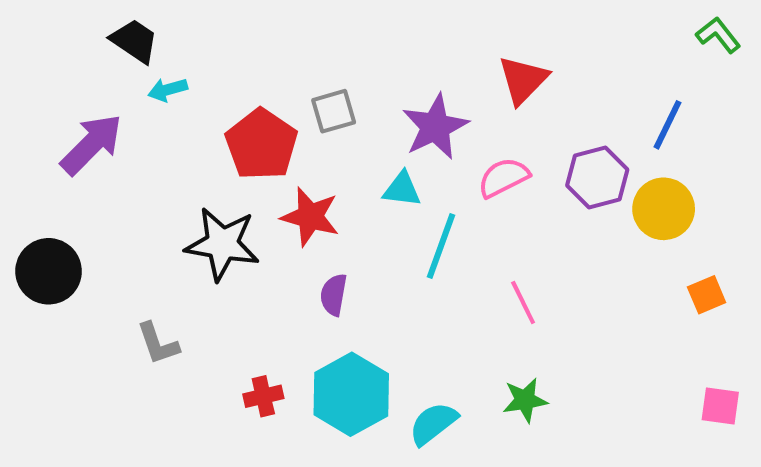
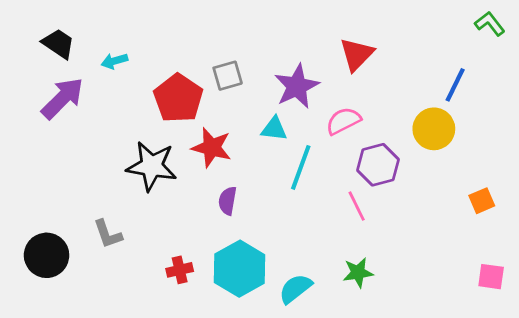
black trapezoid: (134, 41) -> (59, 44), moved
purple hexagon: (597, 178) -> (378, 165), moved
yellow circle: (664, 209) -> (434, 129), moved
black circle: (49, 271) -> (47, 255), moved

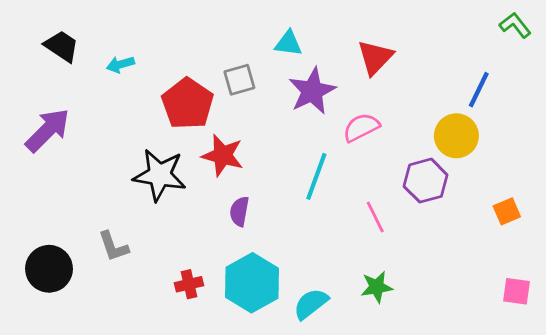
purple arrow: (62, 98) -> (48, 130), moved
cyan triangle: (274, 129) -> (288, 43), moved
purple hexagon: (378, 165) -> (426, 181), moved

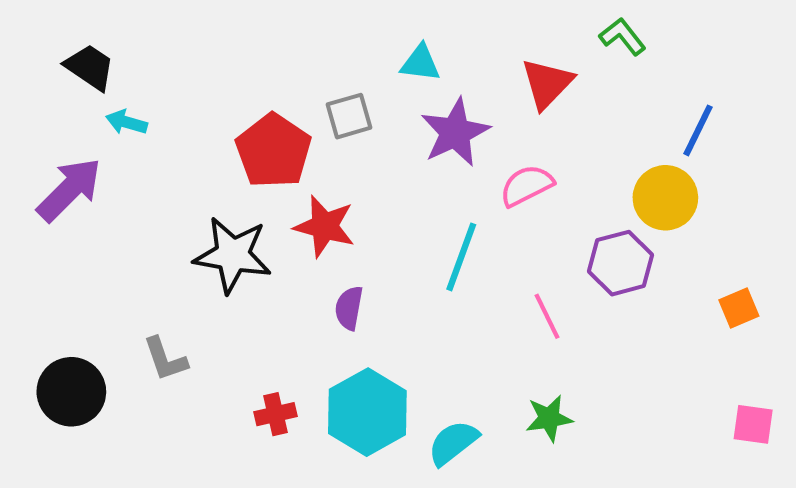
green L-shape: (515, 25) -> (623, 36), moved
cyan arrow: (120, 64) -> (126, 122), moved, turned 32

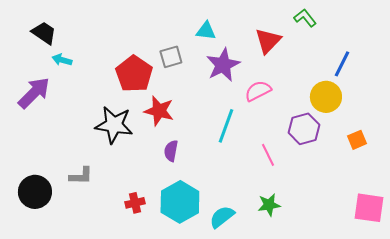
orange square: (739, 308) -> (357, 140), moved
gray L-shape: (165, 359) -> (81, 176), turned -70
pink square: (753, 424) -> (369, 208), size x1.5

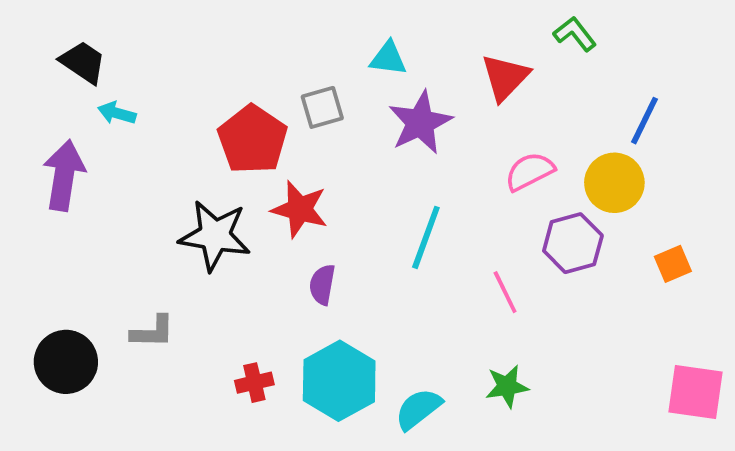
pink semicircle: (258, 91) -> (530, 172), moved
purple arrow: (34, 93) -> (64, 175), turned -36

